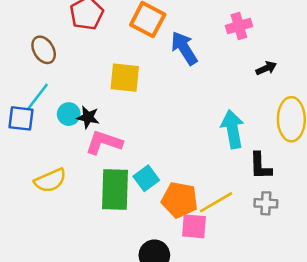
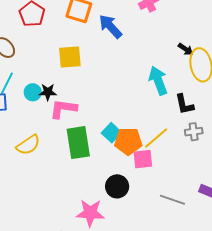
black arrow: (266, 68) -> (186, 49), moved, turned 70
cyan square: (146, 178) -> (111, 133), moved

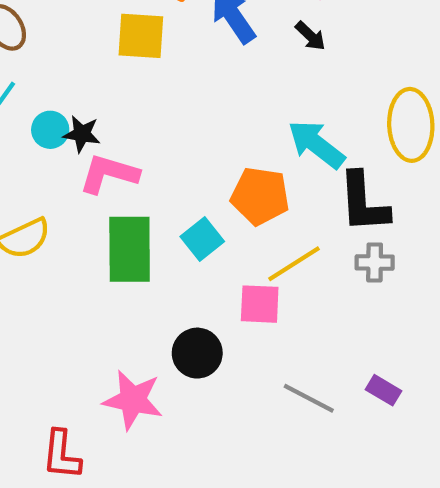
black arrow: (186, 49) -> (310, 36), moved
yellow square: (70, 57) -> (141, 36), moved
cyan arrow: (158, 81) -> (316, 144), turned -40
black L-shape: (184, 104) -> (364, 202), size x1.4
orange pentagon: (128, 141) -> (260, 196), moved

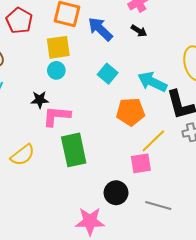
cyan circle: (50, 130) -> (56, 70), moved
cyan square: (202, 239) -> (108, 74), moved
gray line: (309, 398) -> (158, 205), moved

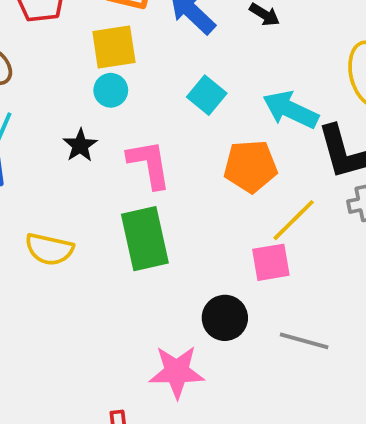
black star: (40, 100) -> (80, 145), turned -30
pink L-shape: (56, 116) -> (149, 164), moved, turned 76
yellow semicircle: (23, 155) -> (49, 249), turned 50

